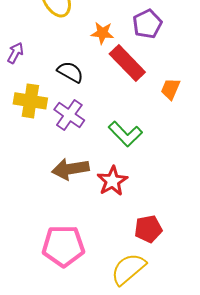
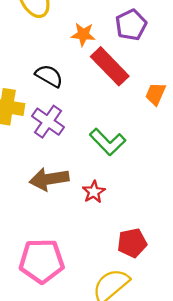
red star: (112, 181) -> (94, 192), size x0.7

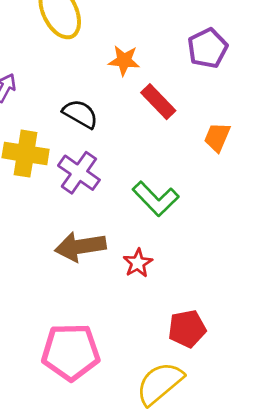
purple pentagon: (131, 25) -> (208, 48), moved
red rectangle: (110, 66) -> (158, 102), size x0.7

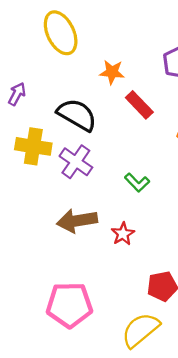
black semicircle: (80, 114) -> (77, 115), size x1.4
green L-shape: (156, 199) -> (137, 182), size x0.7

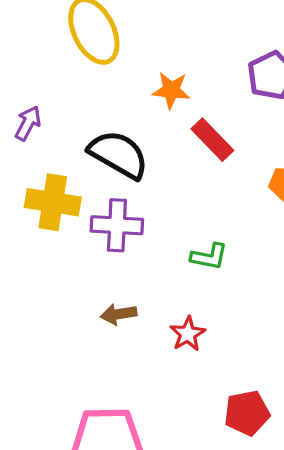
purple cross: (76, 162) -> (117, 225), turned -32
green L-shape: (137, 182) -> (209, 257), turned -35
brown arrow: (77, 221) -> (119, 314), size x0.6

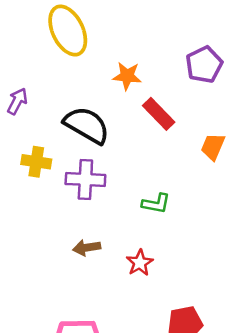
yellow cross: (53, 202) -> (36, 162), size x0.7

